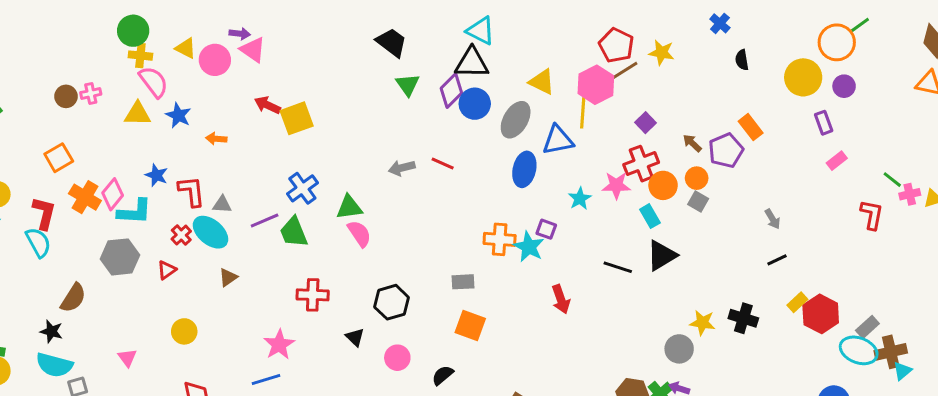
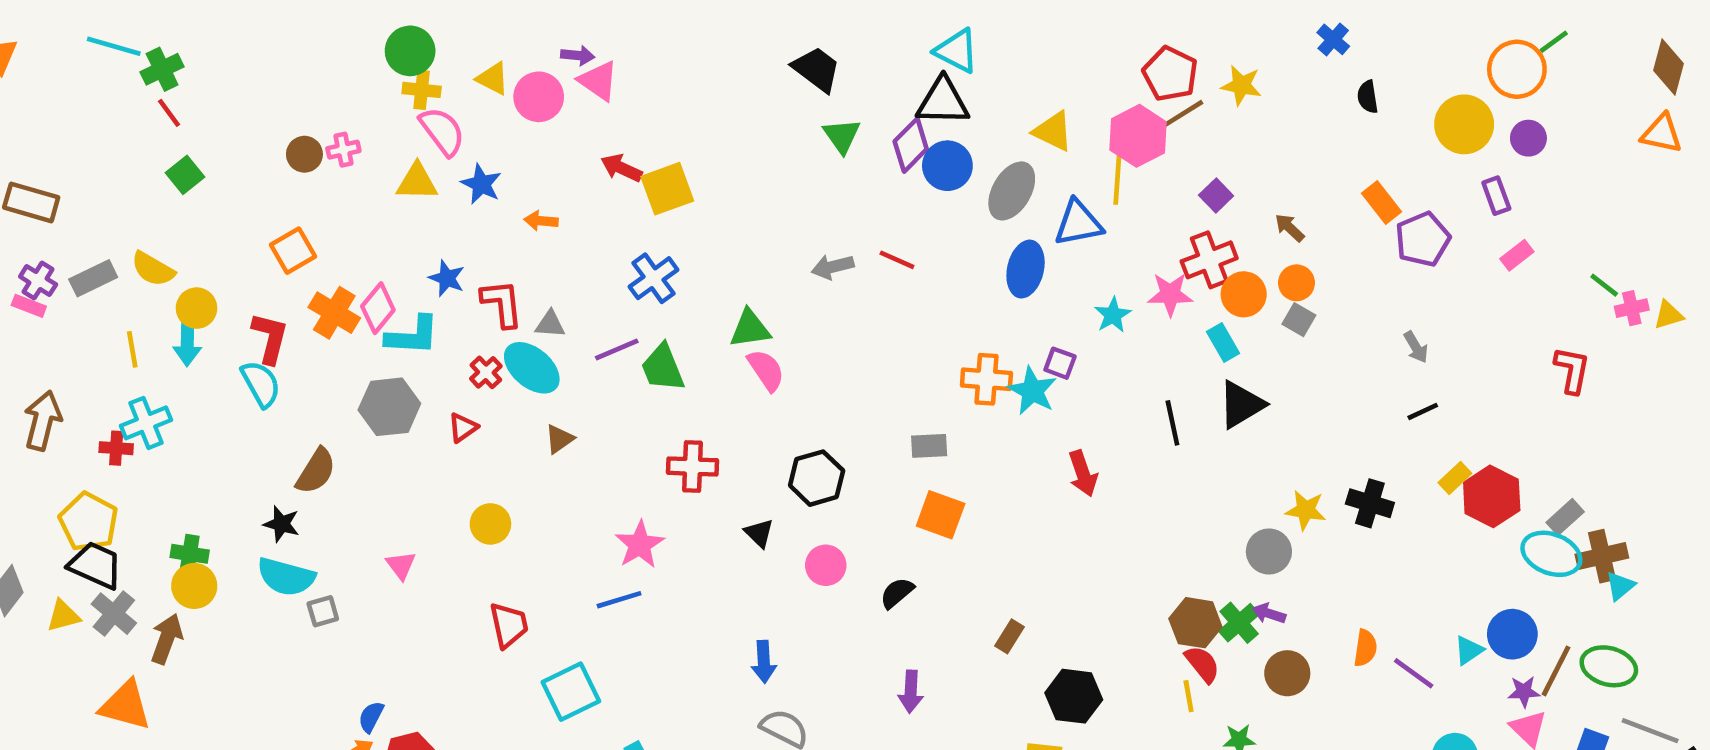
purple pentagon: (726, 150) -> (1423, 239), moved
blue cross: (302, 188) -> (653, 278), moved
red L-shape: (872, 215) -> (1572, 370), moved
black line: (618, 267) -> (1172, 423), turned 60

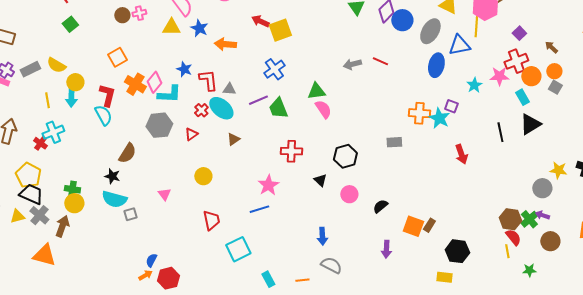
orange arrow: (541, 221) -> (225, 44), size x1.5
red cross: (116, 448) -> (40, 143), turned 32
orange square: (941, 515) -> (413, 226), moved

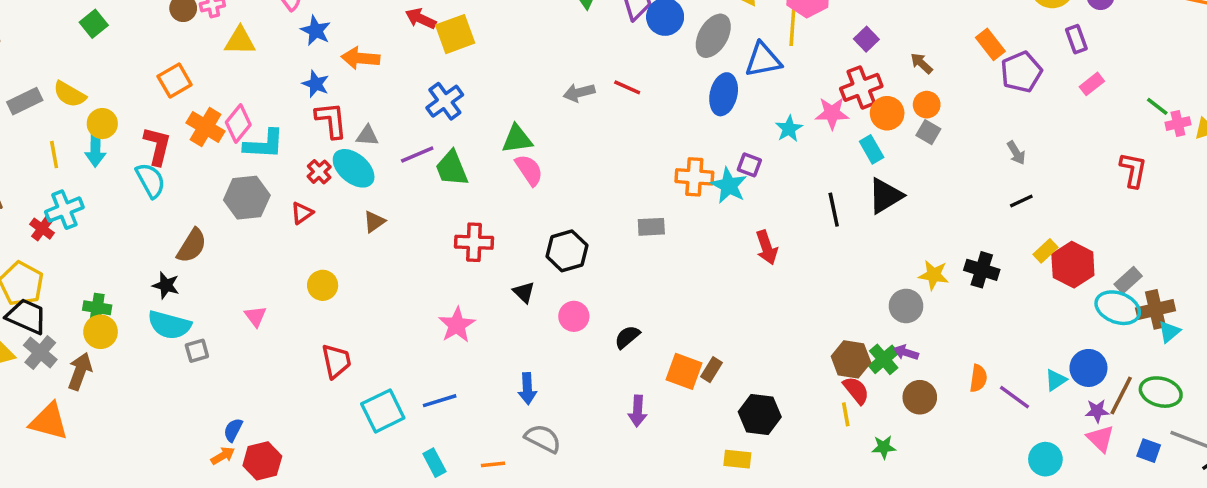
yellow triangle: (171, 27) -> (240, 41), moved
blue star: (184, 69) -> (316, 84), moved
pink star: (268, 185) -> (457, 325), moved
blue line: (259, 209) -> (440, 401), moved

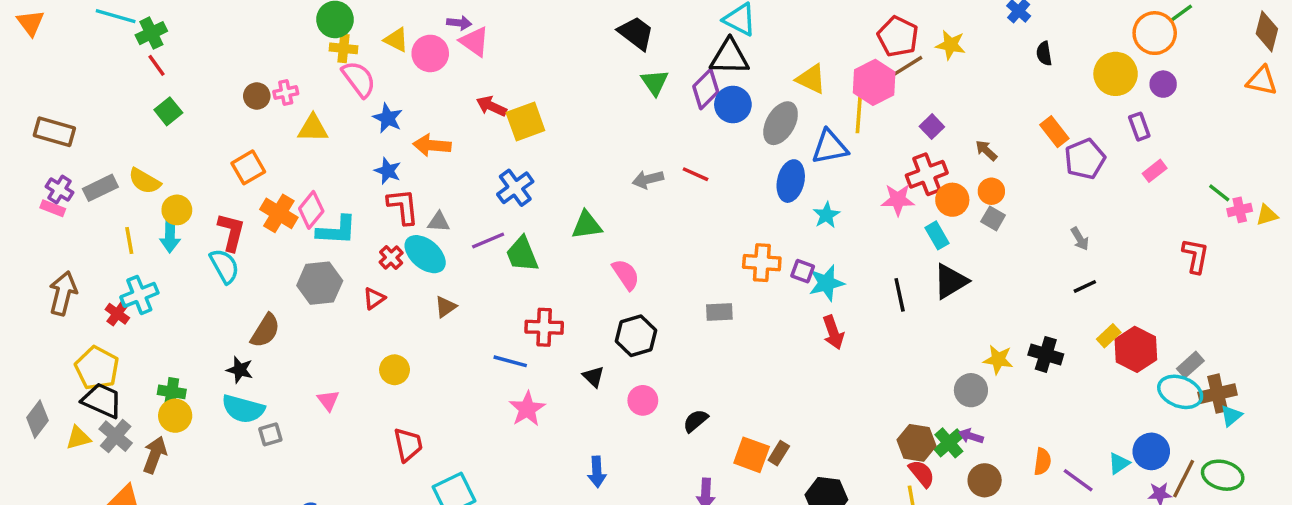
cyan star: (789, 129) -> (826, 215), moved
purple square: (749, 165) -> (803, 271), moved
pink semicircle: (529, 170) -> (626, 275), moved
cyan star: (729, 185) -> (826, 283), moved, turned 30
blue line: (440, 401) -> (510, 361), moved, turned 32

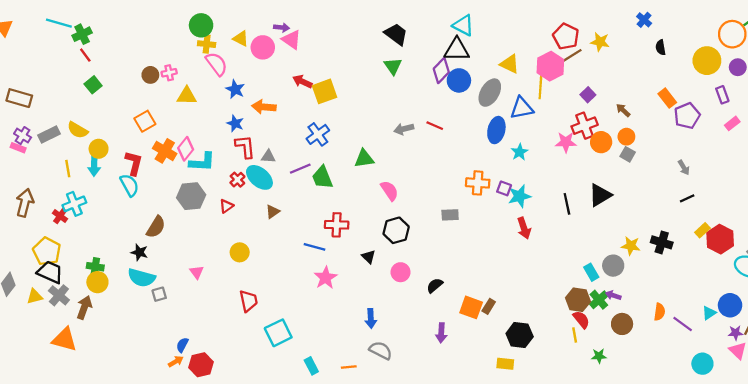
green triangle: (655, 82) -> (393, 66), moved
cyan rectangle: (937, 235) -> (591, 272), moved

